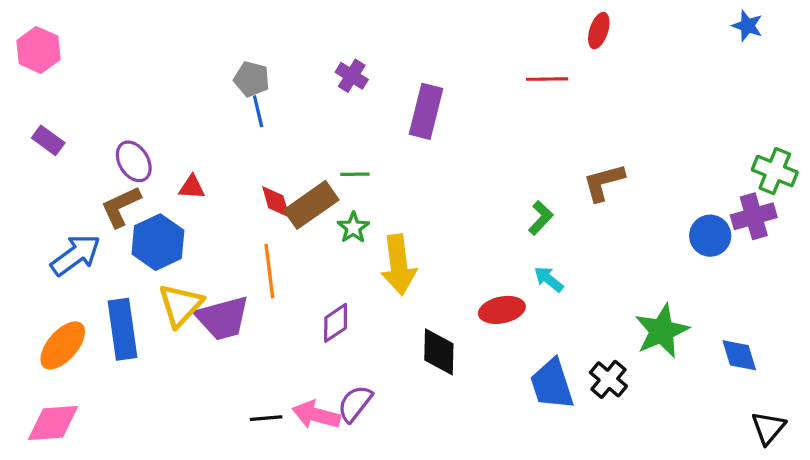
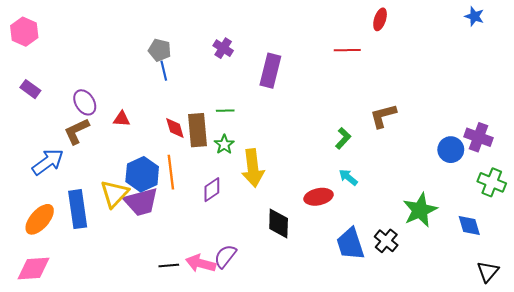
green cross: (775, 171) -> (492, 182), moved
brown rectangle: (311, 205) -> (198, 130), turned -60
purple cross: (754, 216) -> (478, 137), turned 36
blue hexagon: (158, 242) -> (142, 174), moved
purple diamond: (336, 323) -> (212, 190), moved

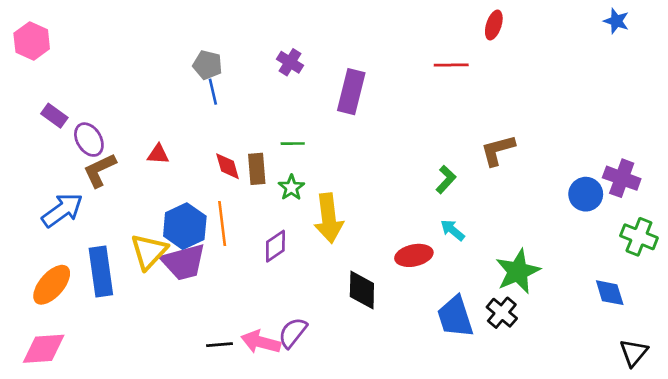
purple rectangle: (30, 89) -> (54, 116), moved
purple ellipse: (85, 102) -> (89, 140), moved
brown rectangle: (198, 130) -> (257, 169), size x0.7
green star: (420, 210) -> (518, 271), moved

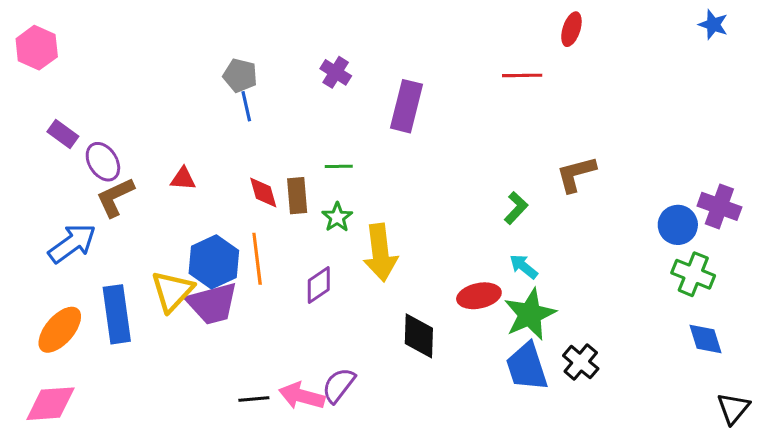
green cross: (639, 237) -> (693, 274), moved
green star: (518, 271) -> (530, 314), moved

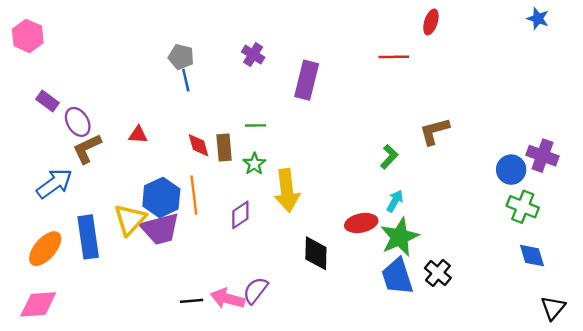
cyan arrow: (524, 267) -> (395, 201), turned 80

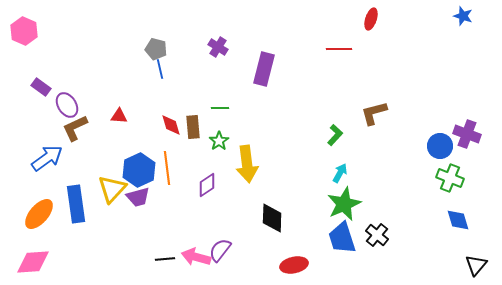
red ellipse: (361, 223) -> (294, 265), moved
purple trapezoid: (160, 229) -> (138, 197), size x0.7

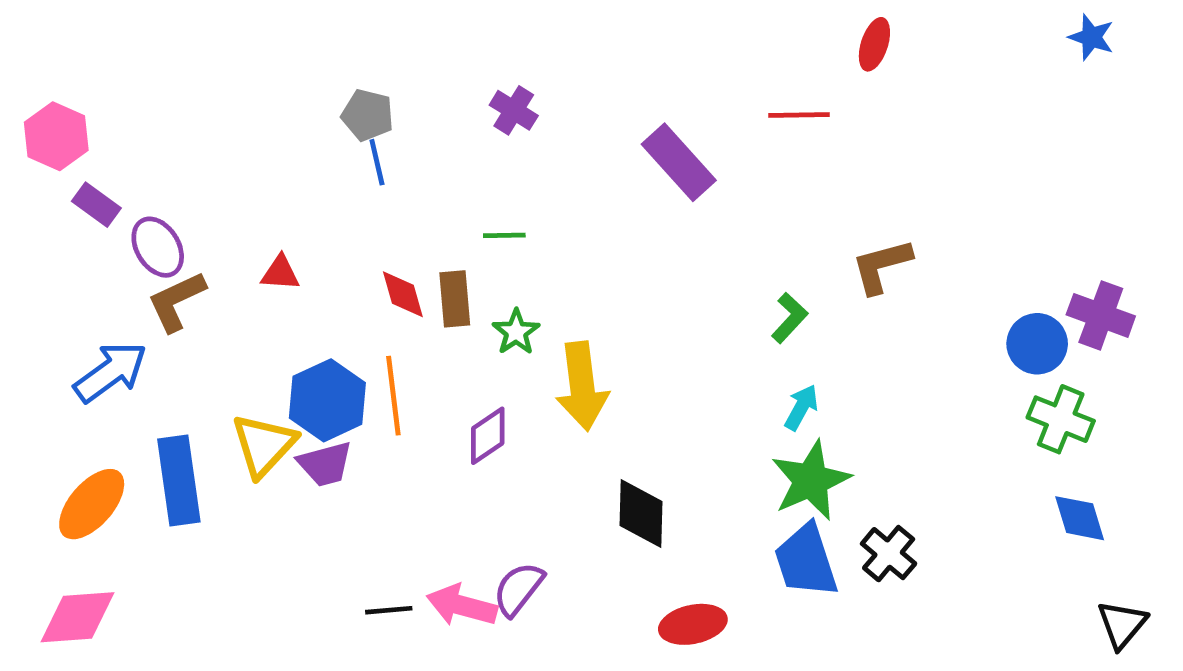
pink hexagon: (24, 31) -> (56, 136), moved
purple rectangle: (264, 69) -> (679, 162), moved, turned -56
green line: (220, 108) -> (504, 235), moved

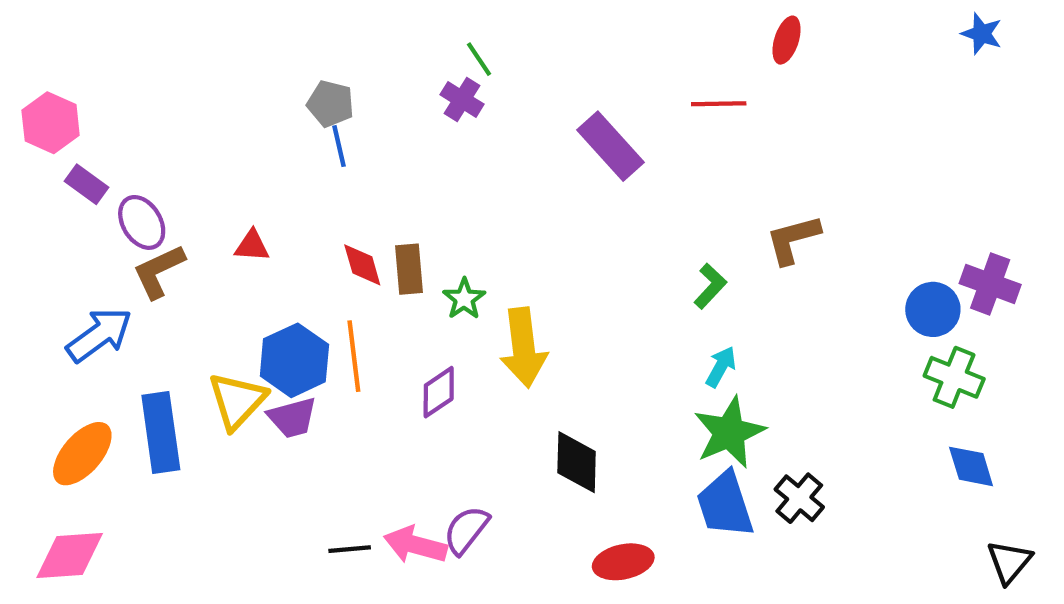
green line: (504, 235) -> (479, 59), moved, turned 57

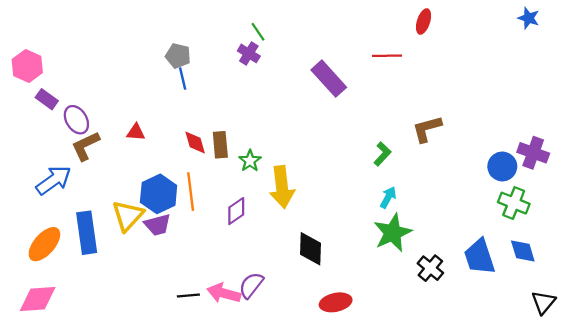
blue trapezoid: (725, 505) -> (479, 257), moved

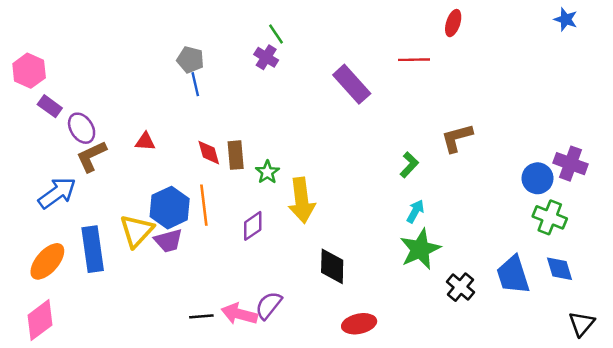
pink diamond: (38, 299) -> (40, 320), turned -33

